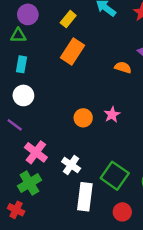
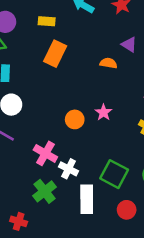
yellow rectangle: (68, 19) -> (47, 21), turned 63
pink cross: (36, 152) -> (45, 153), moved
green cross: (29, 183) -> (45, 191), moved

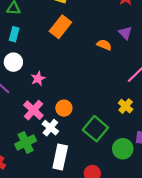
pink star: (104, 112) -> (38, 79), moved
orange circle: (75, 119) -> (64, 108), moved
green square: (114, 174) -> (95, 129), moved

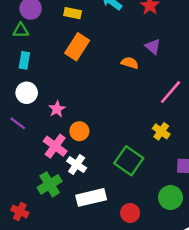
orange circle: (64, 108) -> (79, 131), moved
green circle: (123, 149) -> (170, 197), moved
white rectangle: (60, 157) -> (91, 197), turned 70

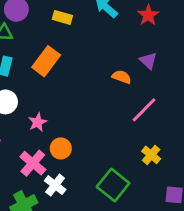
orange rectangle: (77, 47) -> (46, 61), moved
pink line: (171, 92) -> (144, 110), moved

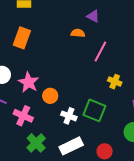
pink star: (38, 122) -> (29, 82), size x1.5
pink cross: (33, 163) -> (23, 116), moved
white cross: (55, 185) -> (69, 116), moved

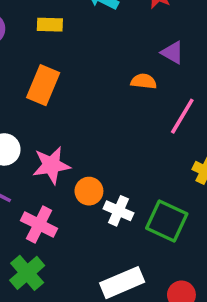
pink star: (29, 82) -> (51, 165), turned 30
white cross: (69, 116) -> (119, 211), moved
green cross: (36, 143) -> (27, 273), moved

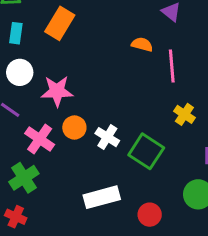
orange semicircle: (144, 81) -> (142, 44), moved
pink line: (182, 116) -> (172, 66), turned -44
orange circle: (89, 191) -> (74, 128), moved

